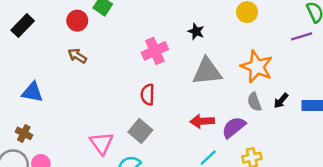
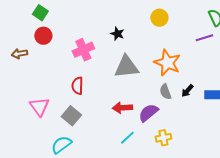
red circle: (77, 21) -> (43, 36), moved
brown arrow: (77, 56) -> (19, 54), turned -42
pink triangle: (102, 143) -> (39, 107), moved

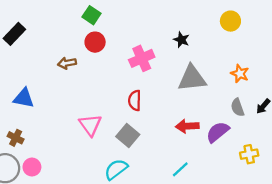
orange star: (167, 63) -> (240, 74), size x0.6
cyan line: (127, 138) -> (180, 169), moved
yellow cross: (163, 138) -> (249, 154), moved

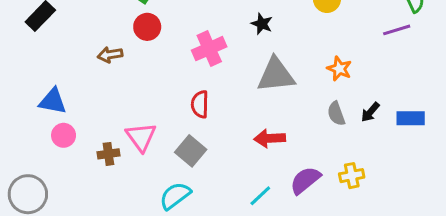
purple semicircle: (218, 132) -> (305, 180), moved
brown cross: (16, 138) -> (108, 154), moved, turned -35
pink circle: (32, 167) -> (64, 135), moved

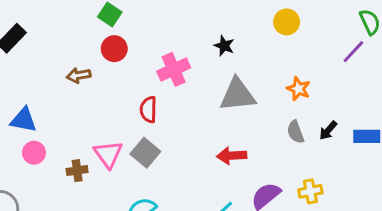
purple line: (397, 30) -> (353, 52), turned -30
red semicircle: (200, 104) -> (148, 110), moved
gray square: (191, 151) -> (145, 153), moved

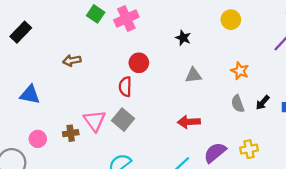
red circle: (114, 49) -> (139, 63), moved
pink cross: (174, 69) -> (126, 18), moved
gray triangle: (238, 95) -> (193, 75), size x0.6
pink circle: (34, 153) -> (38, 139), moved

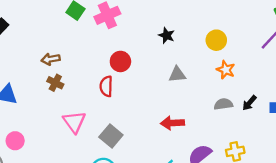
yellow circle: (231, 20) -> (216, 40), moved
gray semicircle: (238, 104) -> (223, 104), turned 102
gray square: (123, 120) -> (111, 136), moved
brown cross: (71, 133) -> (55, 83), moved, turned 35

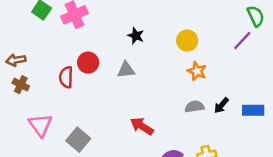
gray triangle: (177, 74) -> (126, 70), moved
red semicircle: (106, 86) -> (66, 77), moved
red arrow: (172, 123) -> (142, 126), turned 35

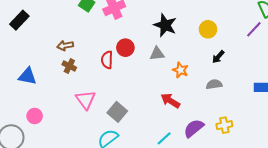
black star: (136, 36) -> (165, 25), size x1.6
orange star: (197, 71) -> (180, 70), moved
black arrow: (221, 105) -> (218, 57), moved

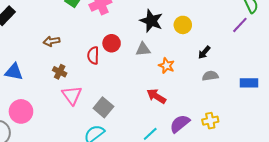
yellow circle: (208, 29) -> (183, 25), moved
brown cross: (69, 66) -> (60, 72), moved
gray semicircle: (214, 84) -> (210, 76), moved
pink circle: (35, 116) -> (21, 111), size x1.5

